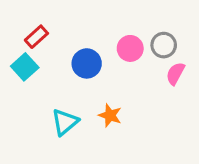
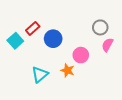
red rectangle: (36, 37) -> (33, 28), moved
pink circle: (130, 48) -> (81, 55), moved

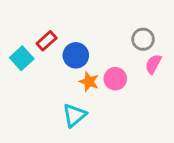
orange star: (67, 70) -> (89, 82), moved
cyan triangle: (40, 75) -> (74, 115), moved

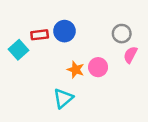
red rectangle: (47, 41) -> (40, 35), turned 35
blue circle: (76, 55) -> (64, 31), moved

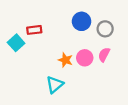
blue circle: (64, 31) -> (82, 21), moved
pink semicircle: (130, 55) -> (104, 55), moved

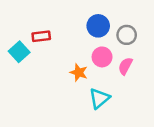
pink circle: (85, 58) -> (102, 57), moved
cyan triangle: (55, 85) -> (99, 98), moved

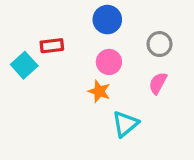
blue circle: (98, 26) -> (107, 20), moved
pink circle: (102, 57) -> (109, 62), moved

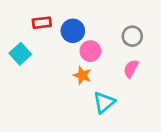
blue circle: (107, 20) -> (73, 31), moved
red rectangle: (52, 46) -> (42, 23), moved

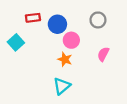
gray circle: (132, 36) -> (98, 20), moved
cyan triangle: (104, 102) -> (62, 86), moved

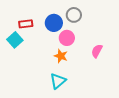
red rectangle: (33, 18) -> (26, 24), moved
gray circle: (98, 20) -> (74, 15), moved

